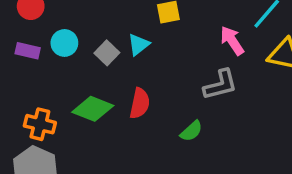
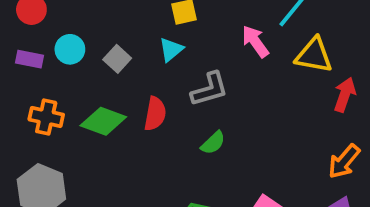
cyan triangle: (139, 45) -> (171, 50), moved
gray L-shape: (220, 85) -> (209, 89), moved
orange cross: (40, 124) -> (46, 117), moved

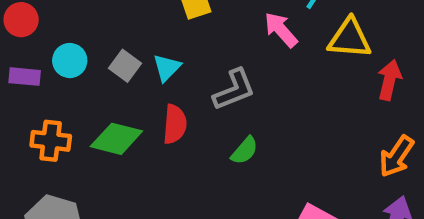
cyan triangle: (171, 50) -> (167, 68), moved

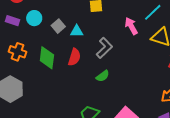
cyan triangle: (167, 68) -> (77, 31), turned 32
gray L-shape: (234, 90) -> (104, 48), turned -35
green diamond: (116, 139) -> (47, 58), turned 70

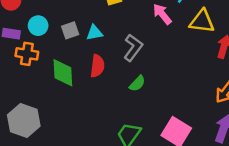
gray square: (58, 26) -> (70, 30), turned 32
orange cross: (18, 52) -> (27, 54), moved

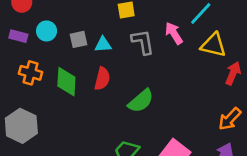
gray L-shape: (133, 48) -> (143, 42), moved, turned -52
orange cross: (27, 54) -> (31, 73), moved
green semicircle: (137, 83) -> (141, 101), size x1.5

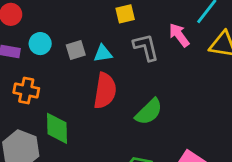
red semicircle: (102, 79) -> (105, 91), size x1.4
green diamond: (66, 82) -> (57, 128), moved

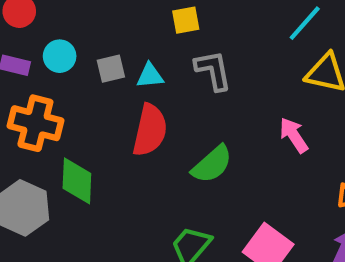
pink arrow: (179, 35) -> (294, 135), moved
orange cross: (26, 90) -> (35, 123), size x1.4

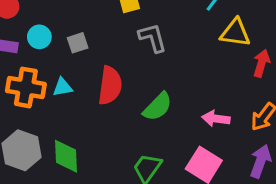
cyan triangle: (150, 76) -> (63, 87), moved
pink arrow: (294, 135) -> (216, 119), moved, turned -44
green diamond: (77, 181) -> (66, 156), moved

